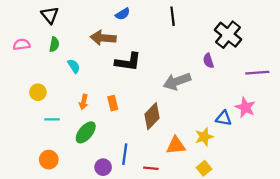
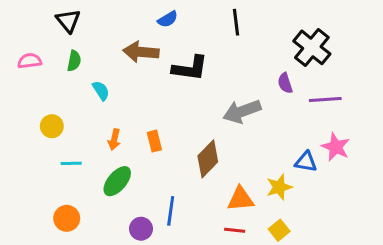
black L-shape: (128, 62) -> (190, 68), moved
purple line: (257, 73) -> (325, 99), moved
red line: (151, 168) -> (235, 230), moved

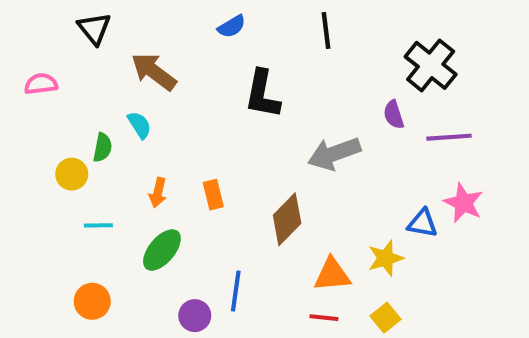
brown arrow: (141, 52) -> (154, 72), moved, turned 32
green semicircle: (74, 61) -> (102, 147), moved
black L-shape: (190, 68) -> (262, 94), turned 93

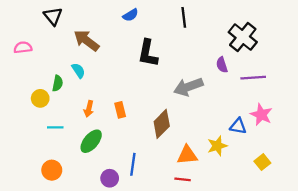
yellow square: (386, 318) -> (262, 162), moved

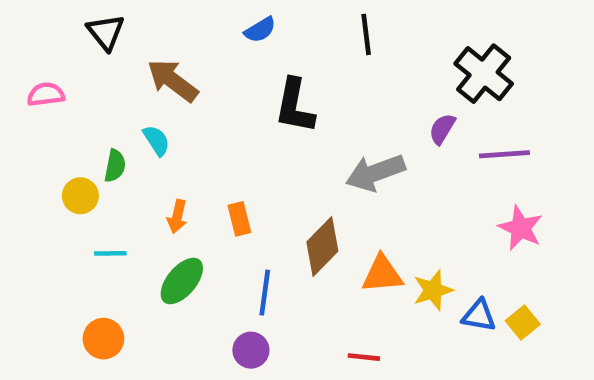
purple semicircle: (222, 65) -> (442, 129), turned 49
blue triangle: (238, 126) -> (479, 316), moved
orange triangle: (187, 155) -> (382, 274), moved
blue line: (133, 164) -> (265, 293), moved
purple circle: (110, 178) -> (251, 350), moved

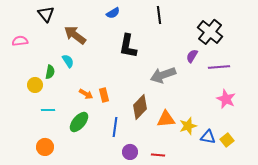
orange arrow: (177, 216) -> (86, 94), moved, turned -72
purple circle: (251, 350) -> (130, 152), moved

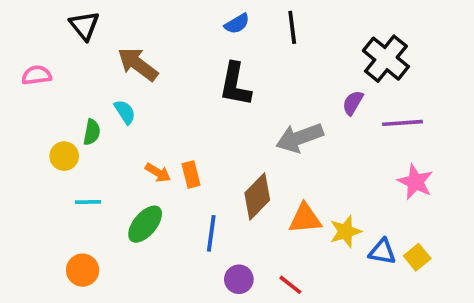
blue semicircle: (113, 13) -> (237, 24), moved
red line: (158, 155) -> (290, 285), turned 32

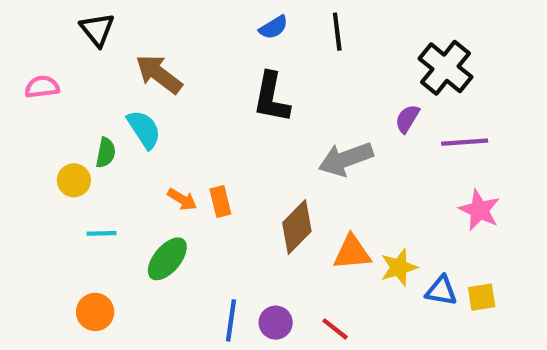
cyan semicircle: (125, 112) -> (144, 129), size x1.4
blue line: (211, 233) -> (231, 320), moved
yellow square: (417, 257) -> (482, 297), turned 30

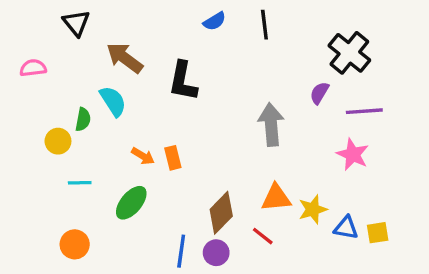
black L-shape: (271, 97) -> (183, 81), moved
gray arrow: (346, 159) -> (271, 124), turned 105
pink star: (479, 210) -> (353, 154), moved
brown diamond: (297, 227) -> (221, 213), moved
red line: (335, 329) -> (263, 236), moved

